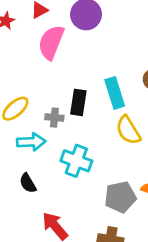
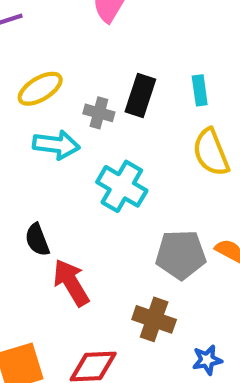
cyan rectangle: (115, 93) -> (200, 90), size x0.6
black semicircle: (28, 183) -> (37, 240), moved

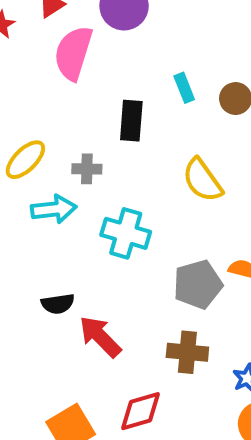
cyan rectangle: (200, 90) -> (184, 88), moved
black rectangle: (140, 96) -> (131, 121), moved
black semicircle: (37, 240) -> (58, 304), turned -64

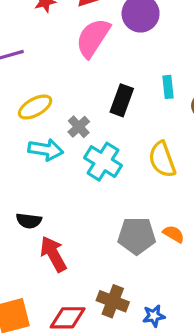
gray cross: (87, 169) -> (79, 127), turned 30
cyan cross: (126, 233) -> (103, 162), moved
brown cross: (187, 352) -> (113, 301), moved

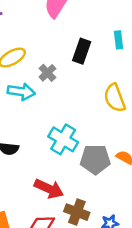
cyan cross: (103, 162) -> (63, 139), moved
red arrow: (53, 254) -> (49, 189), moved, turned 144

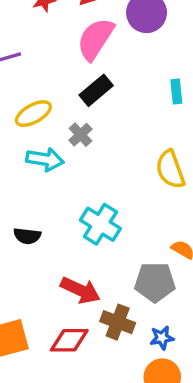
black rectangle: (82, 51) -> (96, 90), moved, turned 30
gray pentagon: (95, 159) -> (155, 282), moved

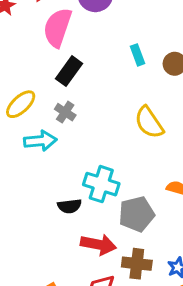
black semicircle: (27, 236) -> (70, 206), moved
gray pentagon: (155, 282) -> (137, 214), moved

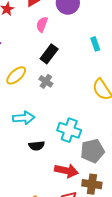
pink semicircle: (57, 28) -> (42, 24), size x0.6
cyan arrow: (40, 141) -> (24, 118), moved
black semicircle: (70, 206) -> (37, 146), moved

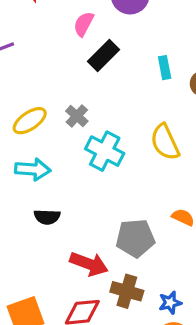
black rectangle: (49, 54) -> (103, 55), moved
yellow ellipse: (16, 75) -> (30, 121), moved
cyan cross: (69, 130) -> (105, 151), moved

